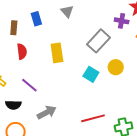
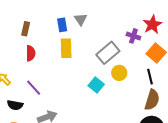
blue rectangle: (36, 19) -> (62, 25), moved
yellow rectangle: (57, 53) -> (66, 48), moved
yellow circle: (116, 67) -> (119, 73), moved

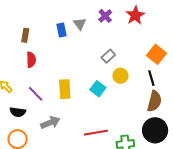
red star: (152, 25) -> (135, 15), moved
purple cross: (133, 36) -> (105, 16), moved, turned 32
yellow rectangle: (66, 48) -> (65, 89), moved
gray rectangle: (108, 53) -> (108, 56), size x0.6

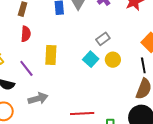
yellow rectangle: (65, 89) -> (51, 55), moved
cyan square: (98, 89) -> (91, 59), moved

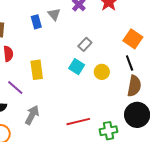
yellow circle: (113, 60) -> (102, 72), moved
gray arrow: (38, 99) -> (32, 115), turned -36

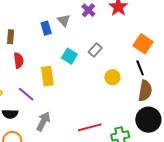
cyan square: (77, 67) -> (69, 56), moved

